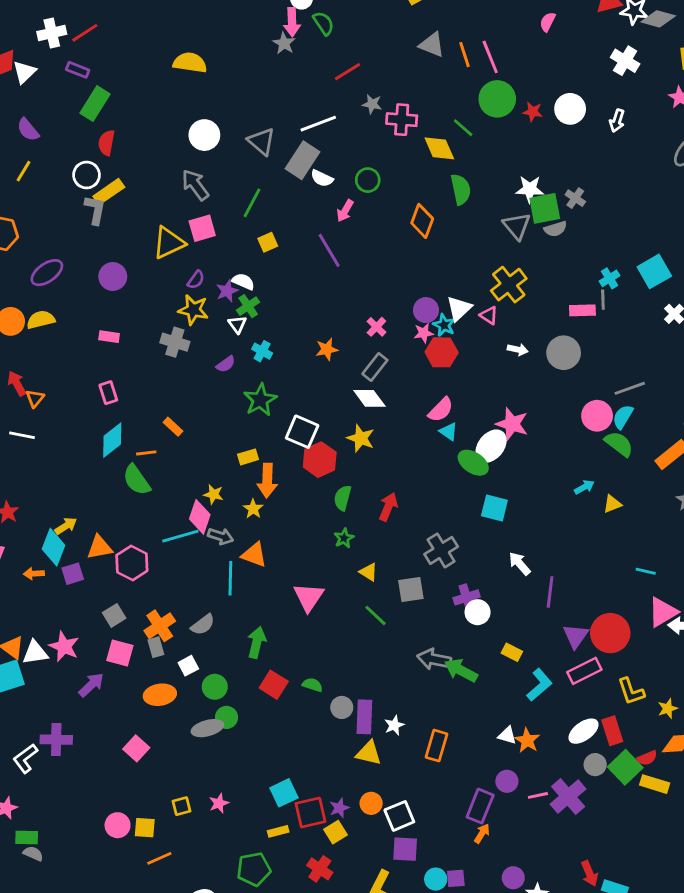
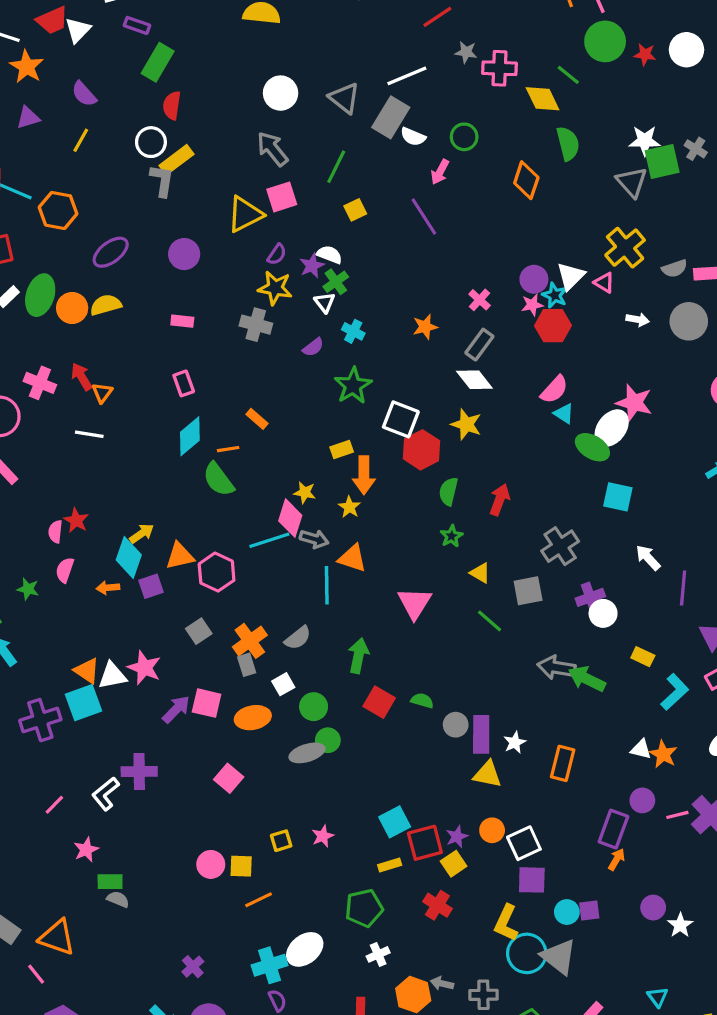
gray semicircle: (555, 229) -> (675, 269), moved
pink square: (120, 653) -> (207, 703), moved

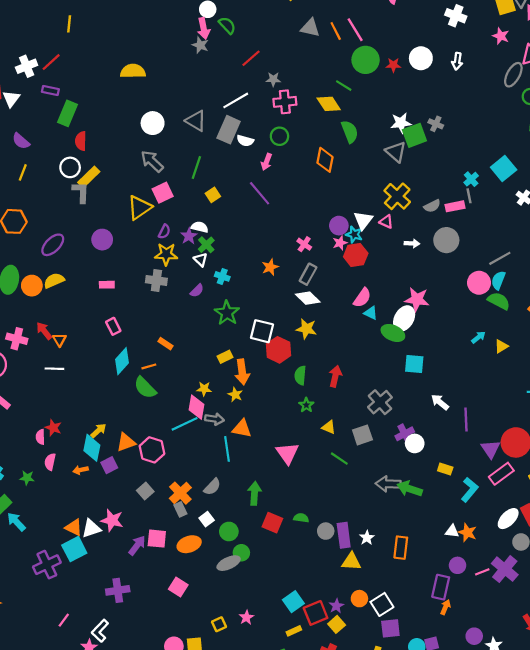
pink cross: (500, 68) -> (285, 102), moved
white L-shape: (106, 794) -> (100, 631), moved

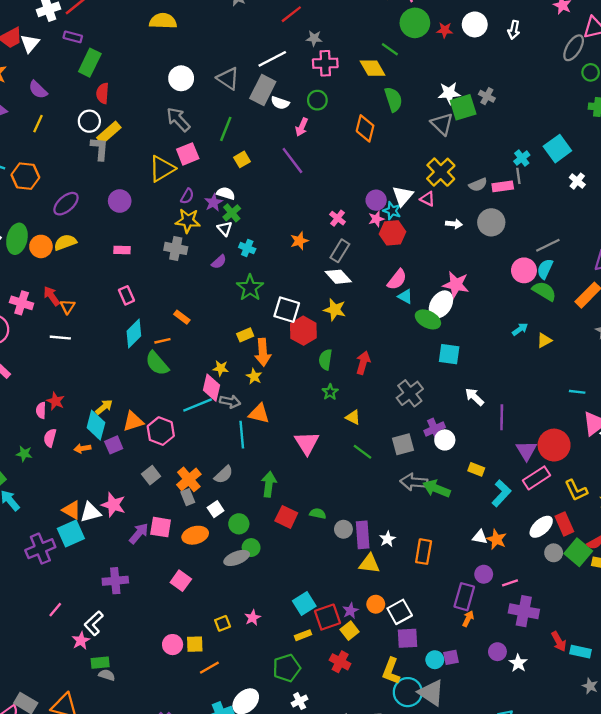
gray square: (362, 435) -> (403, 444), moved
purple cross: (505, 569) -> (524, 611), moved, turned -32

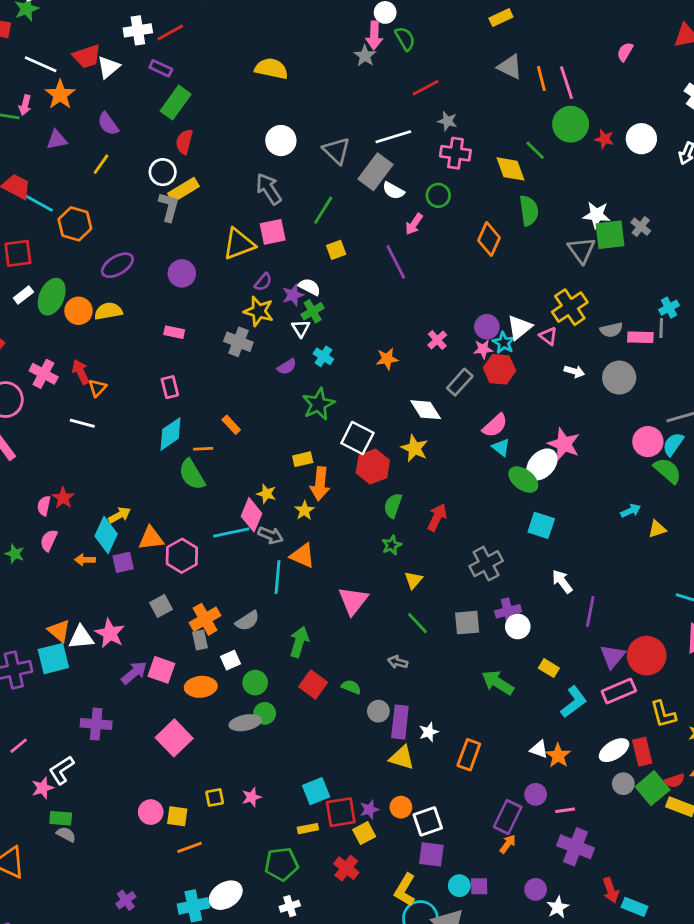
gray rectangle: (340, 251) -> (460, 382), moved
yellow triangle: (353, 417) -> (413, 580), turned 35
gray arrow: (414, 482) -> (398, 662), moved, size x0.6
pink square: (181, 581) -> (174, 738), size x1.4

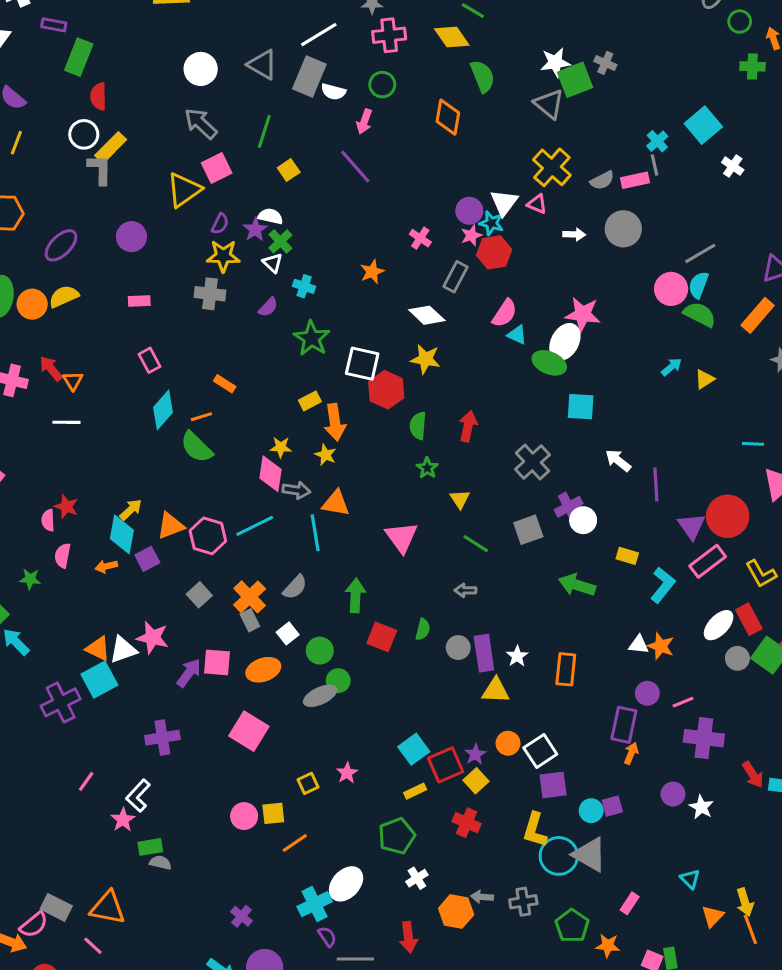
cyan line: (231, 533) -> (255, 526), moved
green semicircle: (351, 687) -> (423, 629), turned 96

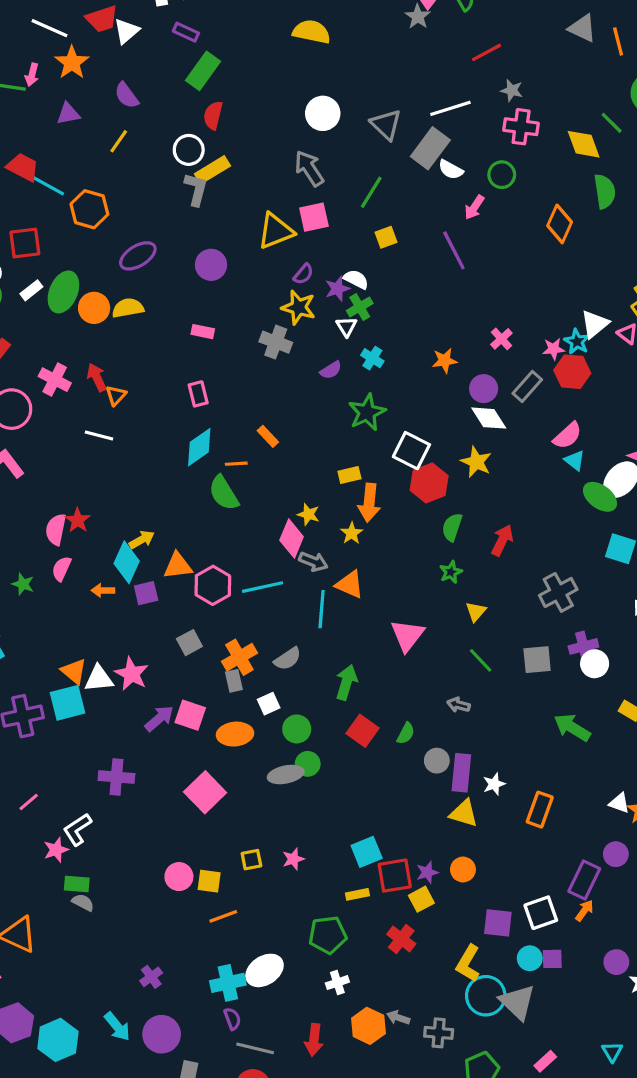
purple circle: (469, 211) -> (484, 389), moved
pink semicircle: (48, 520) -> (56, 529), size x1.4
white square: (540, 751) -> (541, 913), moved

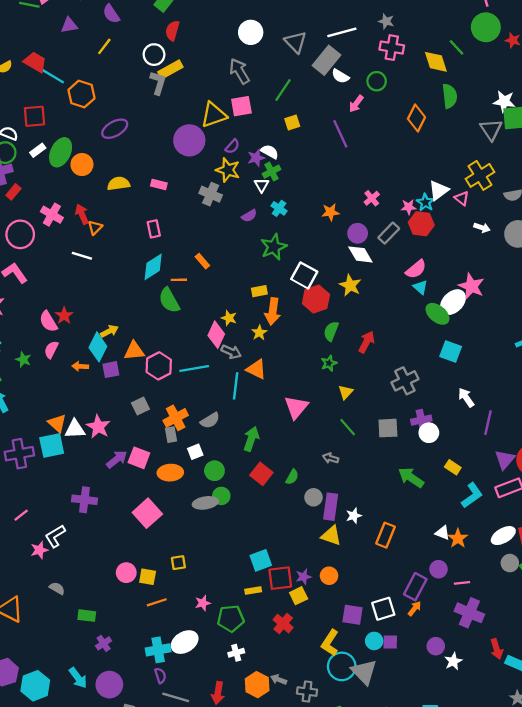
purple circle: (211, 265) -> (189, 140), moved, size x1.4
yellow semicircle: (128, 308) -> (119, 184), moved
pink semicircle: (56, 529) -> (48, 321), turned -45
pink star: (293, 859) -> (203, 603), moved
green rectangle: (77, 884) -> (87, 616), moved

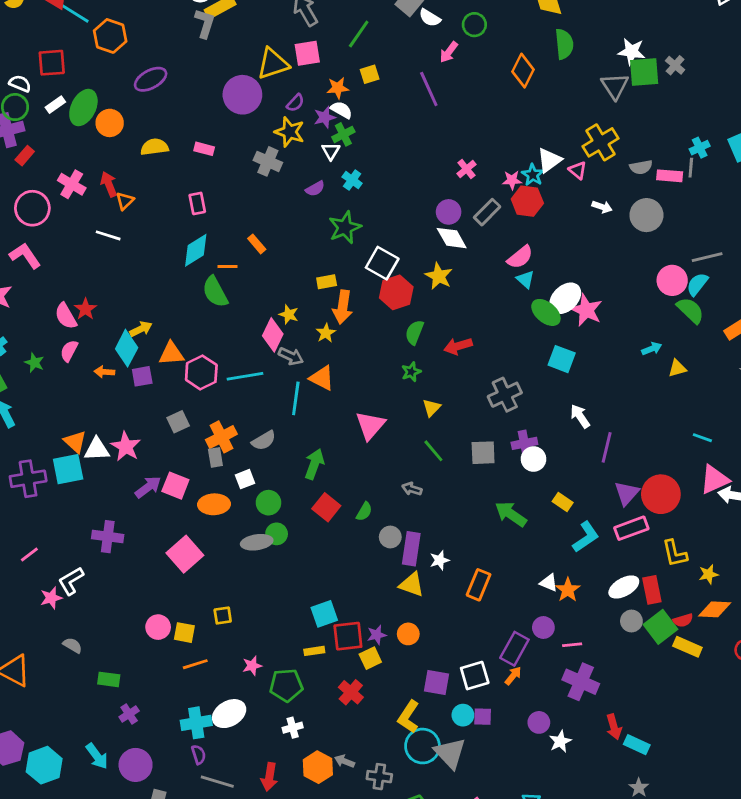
orange star: (330, 212) -> (338, 88), moved
pink star: (471, 286) -> (586, 310), moved
red arrow: (367, 342) -> (458, 346), turned -135

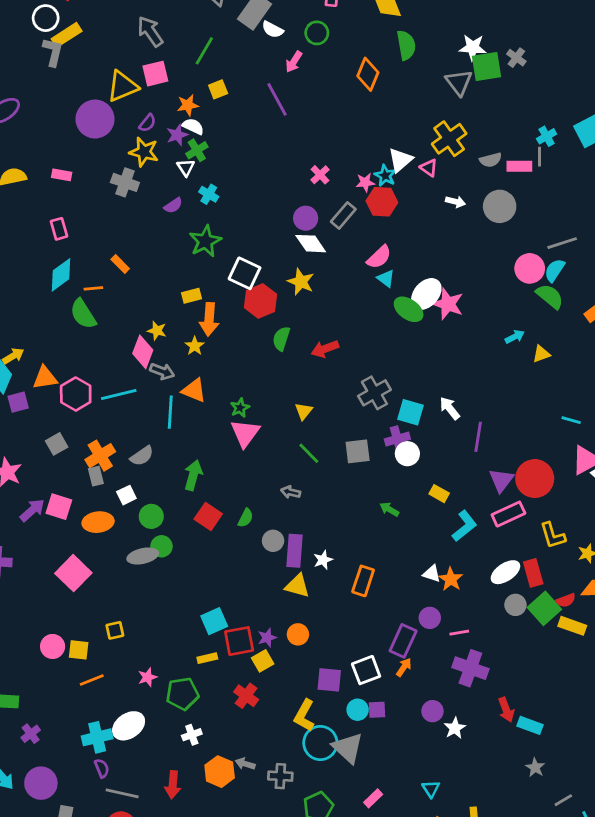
cyan square: (562, 359) -> (411, 412), moved
green star: (411, 372) -> (240, 408), moved
green arrow: (511, 514) -> (389, 509), size x0.6

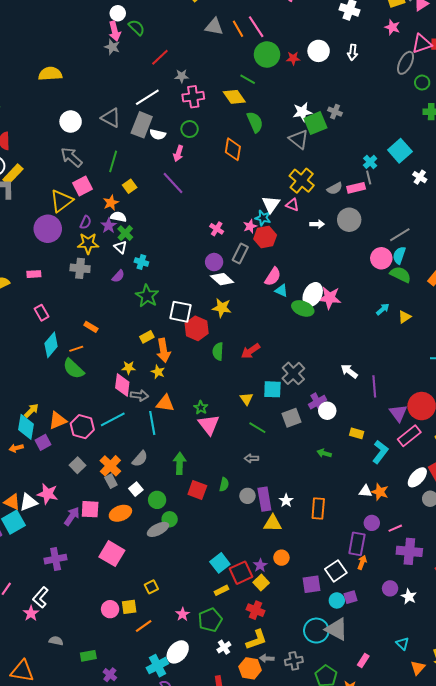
cyan square: (411, 412) -> (272, 389), moved
yellow L-shape: (304, 715) -> (256, 640), moved, turned -125

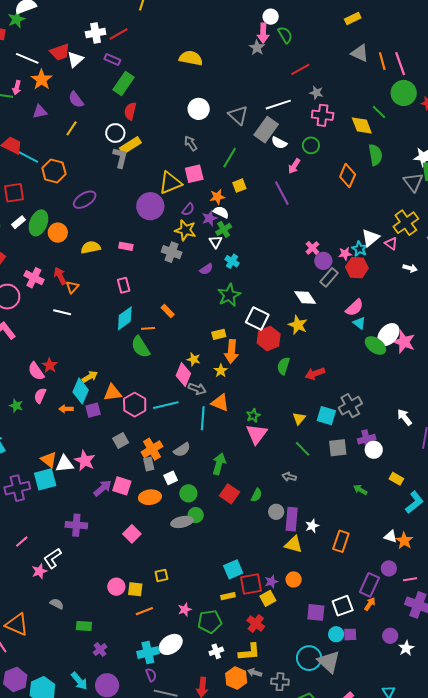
gray arrow: (71, 157) -> (191, 143), size x0.7
purple circle: (214, 262) -> (323, 261), moved
pink square: (112, 554) -> (132, 534), size x0.7

